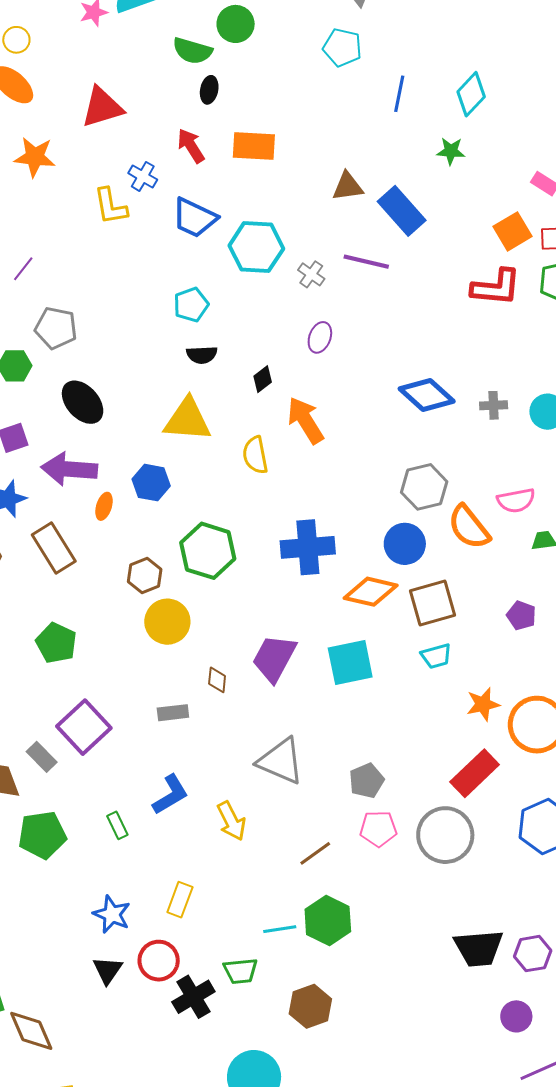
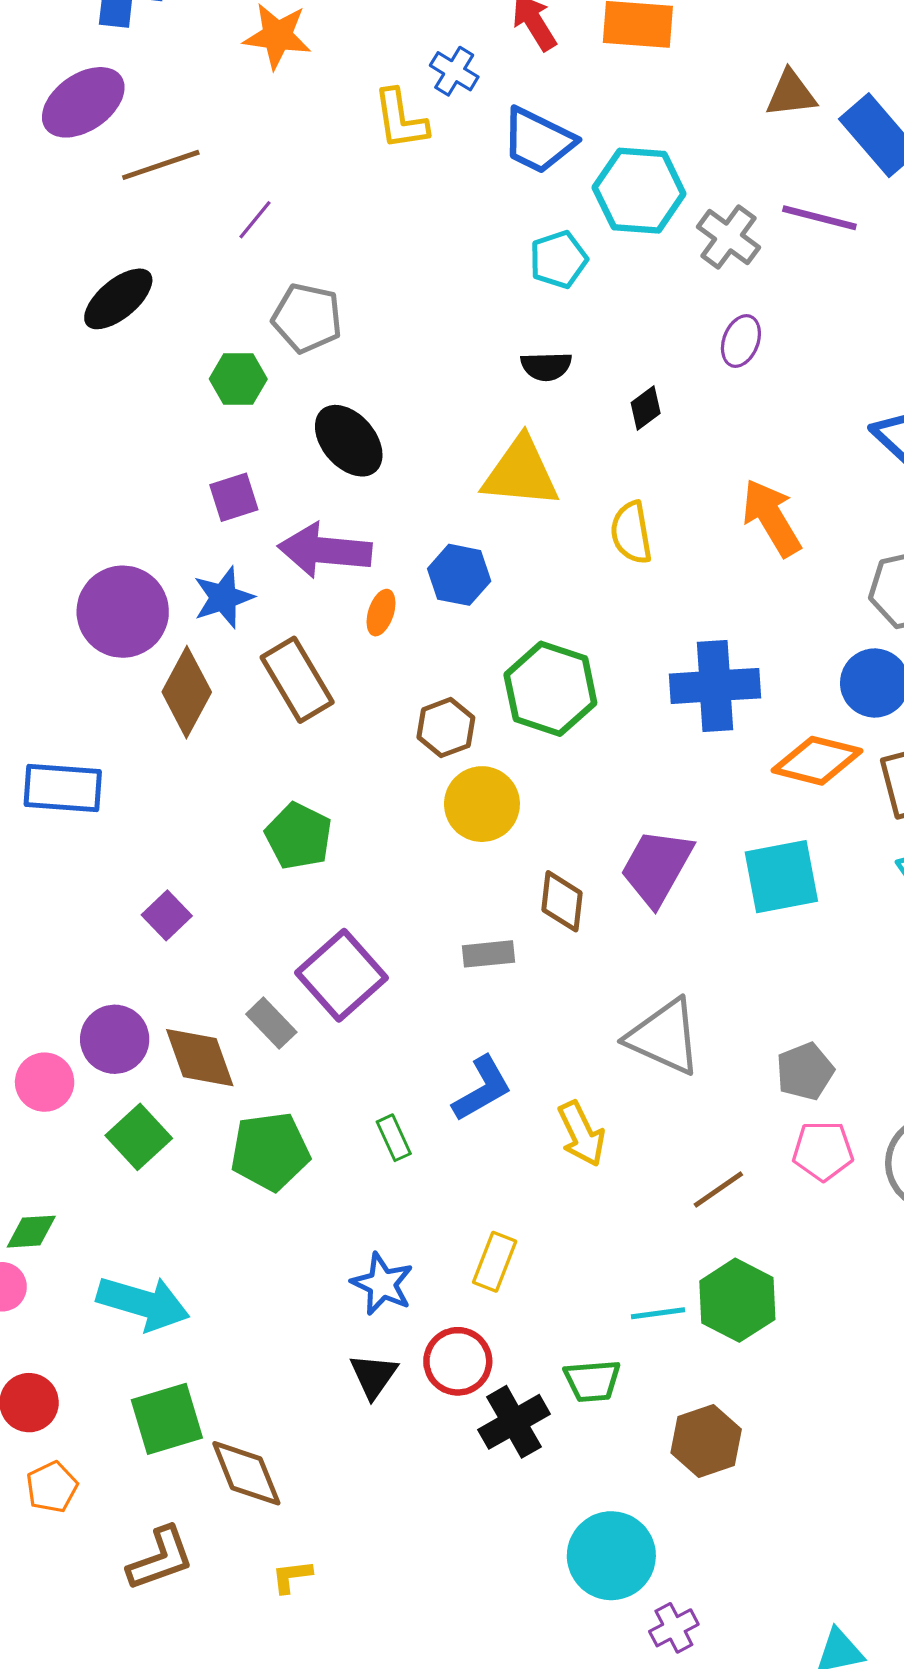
gray cross: (311, 274) -> (728, 237), size x1.4
cyan pentagon: (191, 305) -> (558, 260), moved
orange arrow: (305, 420) -> (771, 518), moved
brown diamond: (217, 680) -> (562, 901), size x1.4

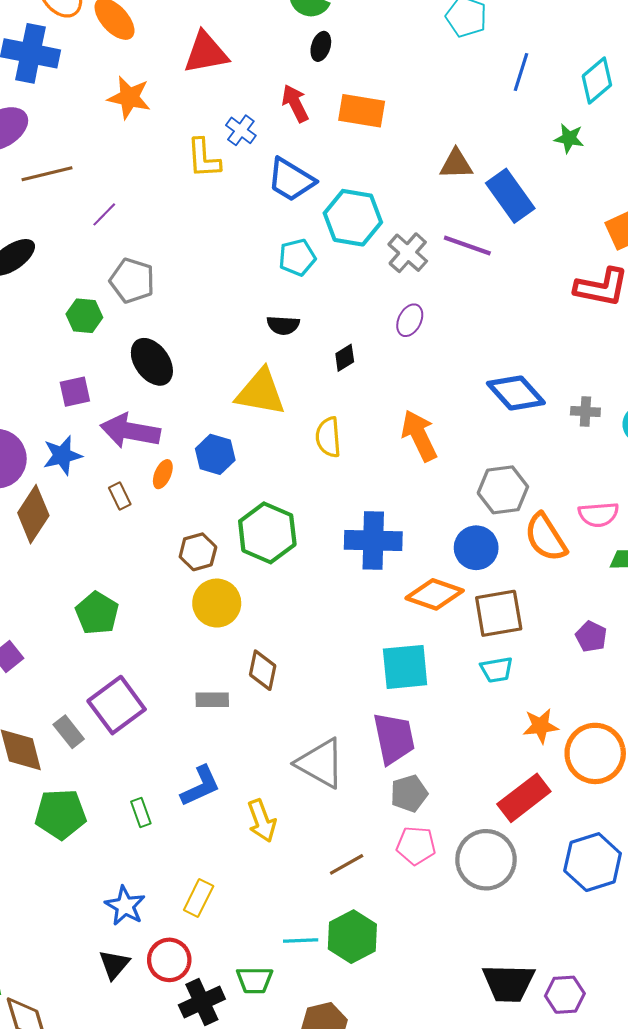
brown rectangle: (297, 680) -> (120, 496), moved, size x0.5
purple trapezoid: (657, 867) -> (394, 738), moved, turned 134

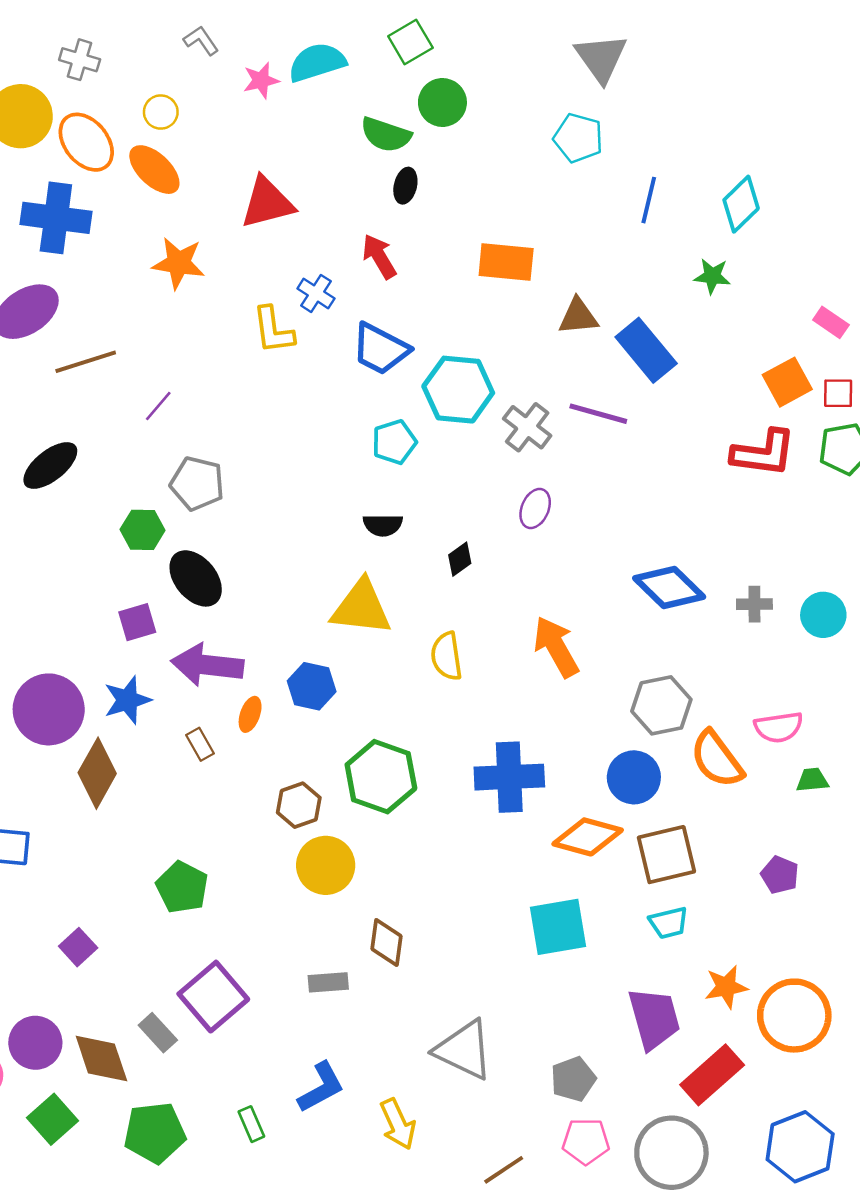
orange rectangle: (362, 111) -> (506, 262), moved
black ellipse: (152, 362) -> (196, 578), moved
purple trapezoid: (394, 738) -> (654, 1018), moved

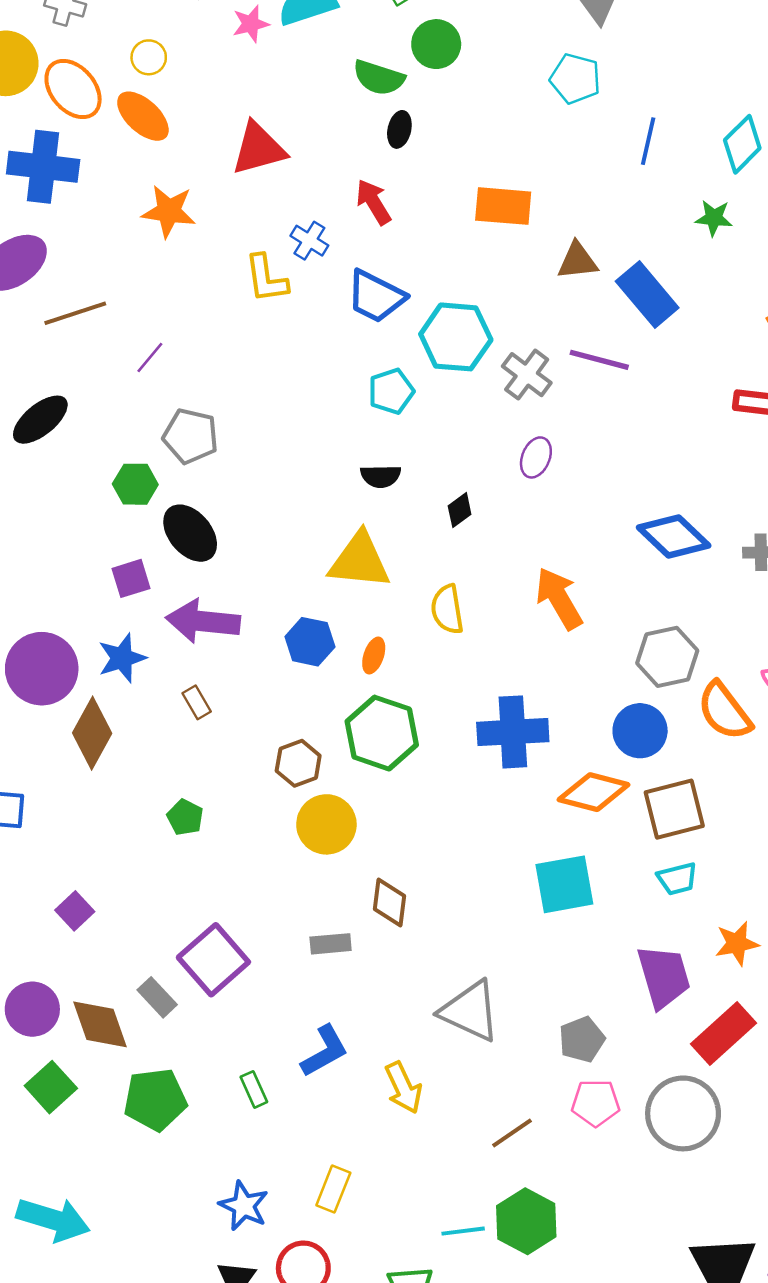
orange ellipse: (250, 714) -> (374, 656), moved
green pentagon: (182, 887) -> (185, 817), moved, size x0.7

